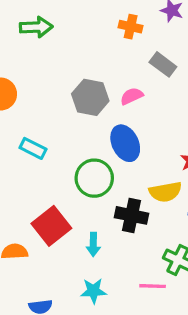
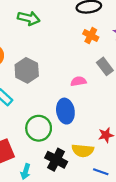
gray hexagon: (90, 97) -> (27, 70), moved

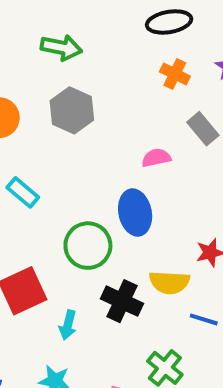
gray hexagon: (27, 70) -> (72, 110), moved

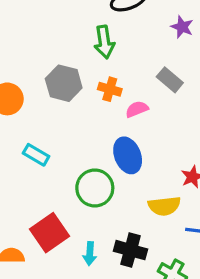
green arrow: (61, 48) -> (104, 42), moved, turned 80
orange cross: (175, 74) -> (110, 89), moved
black cross: (122, 301) -> (130, 250), moved

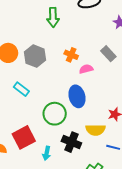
green arrow: (104, 42) -> (53, 17), moved
gray hexagon: (64, 83) -> (35, 56), moved
black cross: (130, 250) -> (71, 142), moved

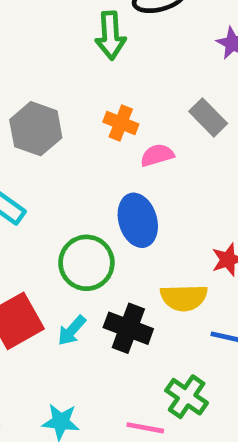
green arrow: (53, 17) -> (111, 35), moved
cyan arrow: (47, 153) -> (72, 330), moved, turned 32

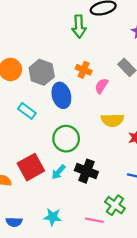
pink semicircle: (157, 155) -> (101, 86), turned -42
blue ellipse: (138, 220) -> (61, 95), moved
yellow semicircle: (184, 298) -> (112, 120), moved

